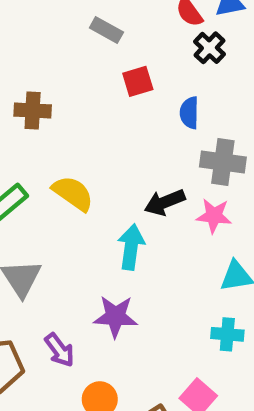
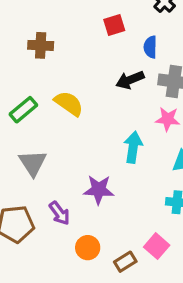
black arrow: (165, 202) -> (130, 80), moved
cyan arrow: (131, 247) -> (133, 147), moved

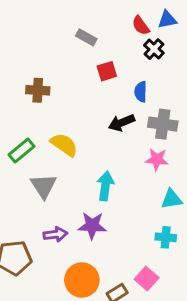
cyan arrow: (133, 147) -> (105, 186), moved
gray triangle: (33, 163) -> (44, 186), moved
purple arrow: (59, 213) -> (55, 234), moved, turned -60
orange circle: (88, 248) -> (82, 280), size x1.5

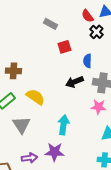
brown cross: (38, 90) -> (13, 71), moved

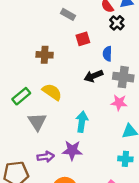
brown cross: (13, 71) -> (45, 55), moved

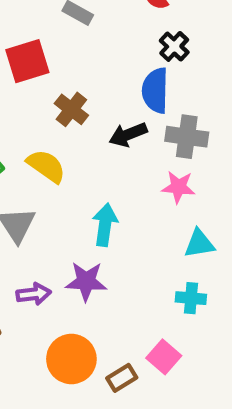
black cross: (117, 23) -> (174, 46), moved
red square: (83, 39) -> (27, 61), moved, size x1.5
blue semicircle: (107, 54) -> (155, 91), size x1.5
brown cross: (45, 55) -> (71, 109), moved, turned 35

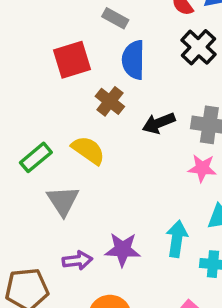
black cross: (174, 46) -> (198, 47), size x1.4
blue semicircle: (155, 91) -> (133, 60), moved
cyan arrow: (105, 225) -> (177, 239), moved

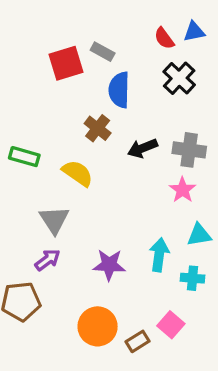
red square: (72, 60) -> (66, 63), moved
green rectangle: (36, 157) -> (24, 157), moved, turned 56
pink star: (202, 168) -> (182, 190), turned 30
purple arrow: (77, 260) -> (48, 260), moved, turned -30

